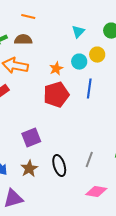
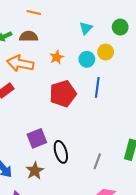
orange star: (56, 69) -> (57, 57), moved
black ellipse: (59, 166) -> (61, 152), moved

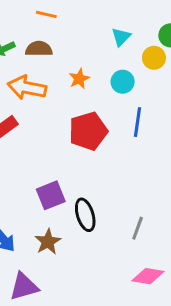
yellow circle: (106, 52) -> (154, 58), moved

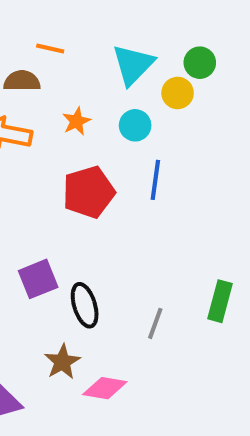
orange line: (46, 14) -> (50, 49), moved
cyan triangle: (121, 37) -> (133, 65), size x1.6
brown star: (48, 242) -> (62, 362), moved
pink diamond: (148, 276) -> (105, 388), moved

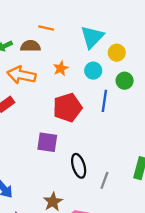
green circle: (200, 63) -> (125, 81), moved
purple square: (38, 279) -> (47, 142), moved, turned 30
black ellipse: (85, 305) -> (79, 166), moved

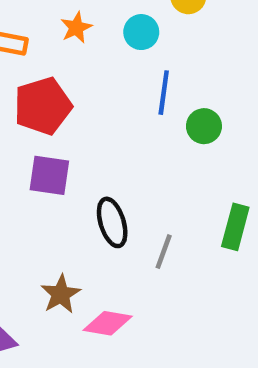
green circle: (125, 81) -> (204, 126), moved
red pentagon: (67, 108) -> (43, 106), moved

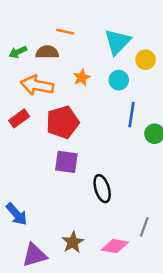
gray line: (164, 252) -> (144, 227), moved
brown star: (61, 294) -> (73, 242), moved
pink diamond: (108, 323) -> (115, 246), moved

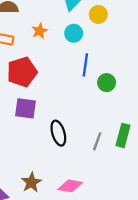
gray line: (144, 227) -> (97, 141), moved

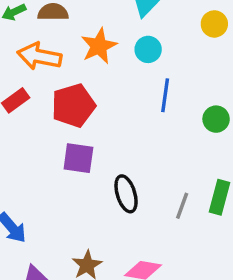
yellow circle: (98, 14) -> (214, 24), moved
orange star: (40, 31) -> (99, 46), size x1.5
green circle: (107, 83) -> (216, 119), moved

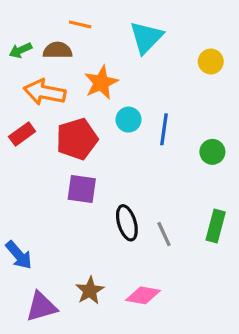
cyan circle: (148, 49) -> (129, 120), moved
gray line: (182, 206) -> (164, 234), moved, turned -45

